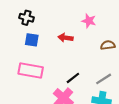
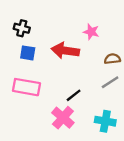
red arrow: (66, 38) -> (65, 51), size x1.6
gray line: (104, 79) -> (110, 82), moved

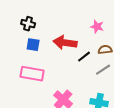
pink star: (91, 32) -> (97, 27), moved
black line: (74, 95) -> (84, 57), moved

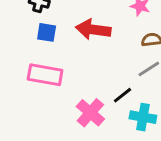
black line: (84, 57) -> (122, 95), moved

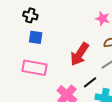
red arrow: (93, 29) -> (80, 54), moved, turned -65

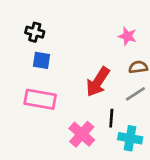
black line: (90, 82) -> (111, 118), turned -48

